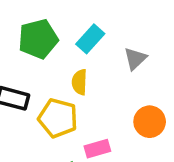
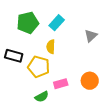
gray triangle: (135, 59) -> (91, 36), moved
orange circle: (150, 122) -> (90, 81), moved

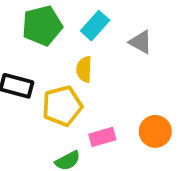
gray triangle: (91, 36) -> (141, 42), moved, turned -48
yellow pentagon: (39, 67) -> (62, 106), turned -30

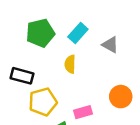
yellow pentagon: (62, 106) -> (43, 102), moved
orange circle: (155, 131) -> (121, 97), moved

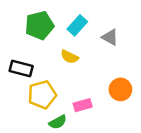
yellow semicircle: (70, 64) -> (70, 57), turned -66

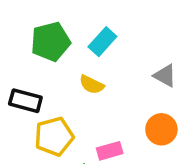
gray triangle: (110, 37) -> (165, 76), moved

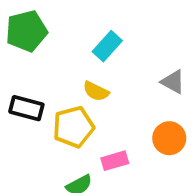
green pentagon: (50, 42) -> (26, 31), moved
yellow pentagon: (54, 136) -> (73, 127), moved

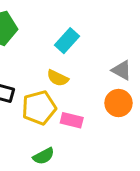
orange circle: (169, 138) -> (119, 103), moved
pink rectangle: (115, 161) -> (72, 120), moved, turned 30

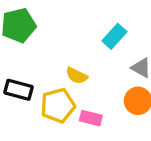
cyan rectangle: (67, 41) -> (114, 36), moved

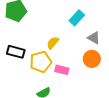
yellow semicircle: (77, 76) -> (53, 43), turned 104

